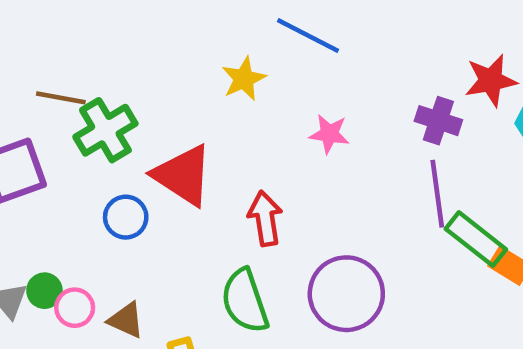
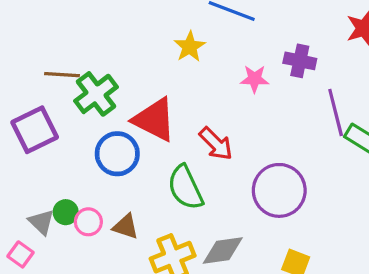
purple cross: (438, 121) -> (300, 61), moved
blue circle: (126, 217) -> (117, 154), size x1.4
red arrow: (265, 218) -> (216, 144), turned 150
green semicircle: (245, 301) -> (185, 187), moved

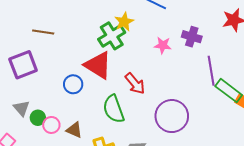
green cross: (96, 94) -> (112, 36), moved
blue circle: (117, 154) -> (73, 84), size x0.7
gray triangle: (41, 222) -> (21, 108), moved

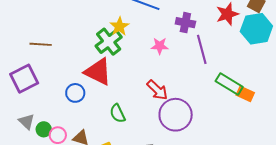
purple cross: (192, 37) -> (185, 23), moved
purple line: (211, 71) -> (202, 49), moved
red arrow: (135, 83) -> (157, 90), moved
green semicircle: (114, 109) -> (118, 113), size x0.7

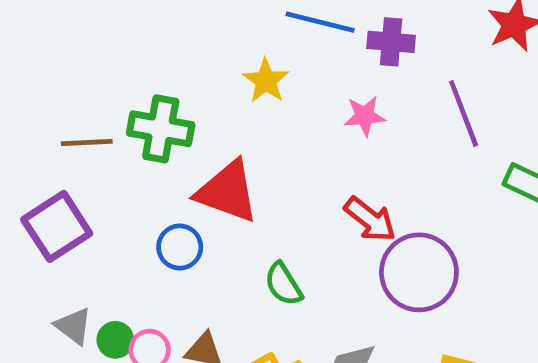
purple cross: (185, 23) -> (391, 42), moved
green cross: (109, 42) -> (161, 129), moved, turned -36

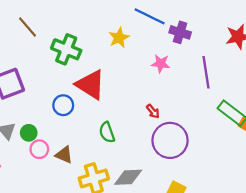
brown line: (87, 143) -> (28, 27), moved, turned 40
red arrow: (370, 219) -> (153, 111), size x0.6
green circle: (115, 340) -> (29, 133), moved

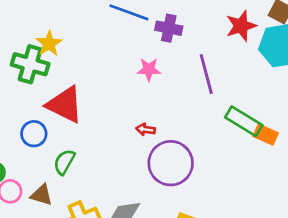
yellow star: (119, 38) -> (49, 43), moved
red arrow: (153, 111) -> (146, 129), turned 144
green semicircle: (107, 132) -> (64, 162), moved, turned 55

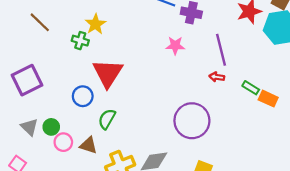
green cross: (30, 64) -> (80, 41), size x0.6
red triangle: (65, 105) -> (108, 73), turned 36
green rectangle: (244, 121) -> (251, 88), size x0.6
red arrow: (146, 129) -> (217, 77), moved

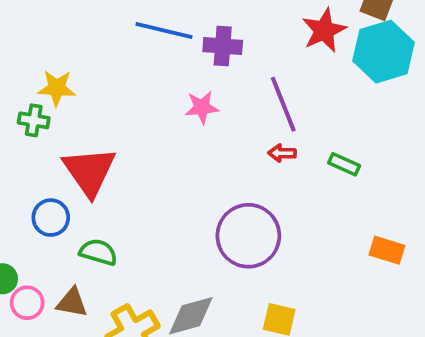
yellow star: (95, 24) -> (57, 88), turned -30
orange rectangle: (268, 99) -> (387, 250), moved
green semicircle: (107, 119) -> (98, 252), turned 84

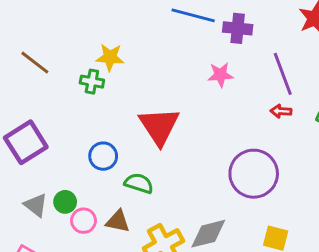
red triangle: (89, 171) -> (159, 126), moved

